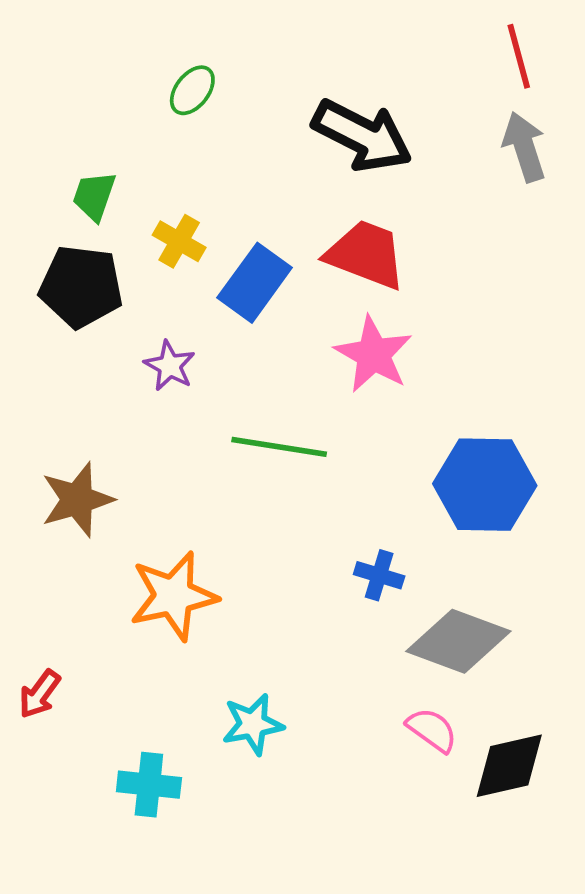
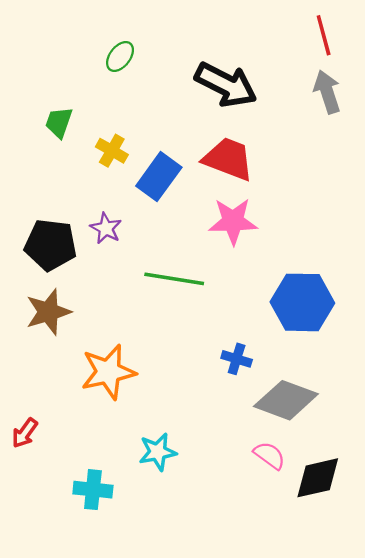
black pentagon: (81, 287) -> (51, 245), moved
pink star: (373, 354) -> (233, 221), turned -30

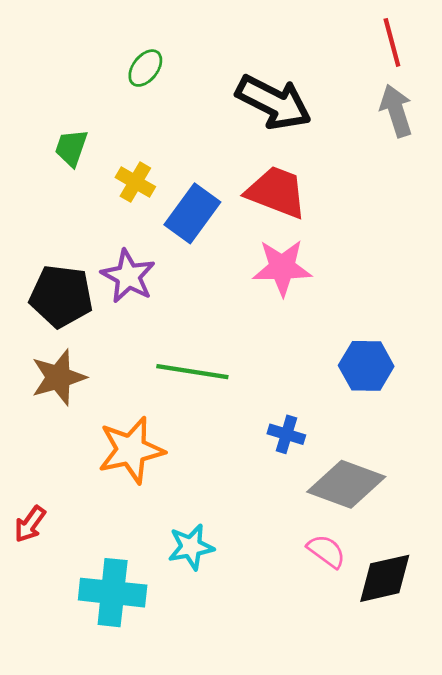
purple star: (106, 228) -> (128, 276), size x1.4
green line: (174, 279) -> (192, 372), moved
blue hexagon: (302, 302) -> (366, 366), size x0.7
cyan cross: (93, 490) -> (113, 593), size x1.4

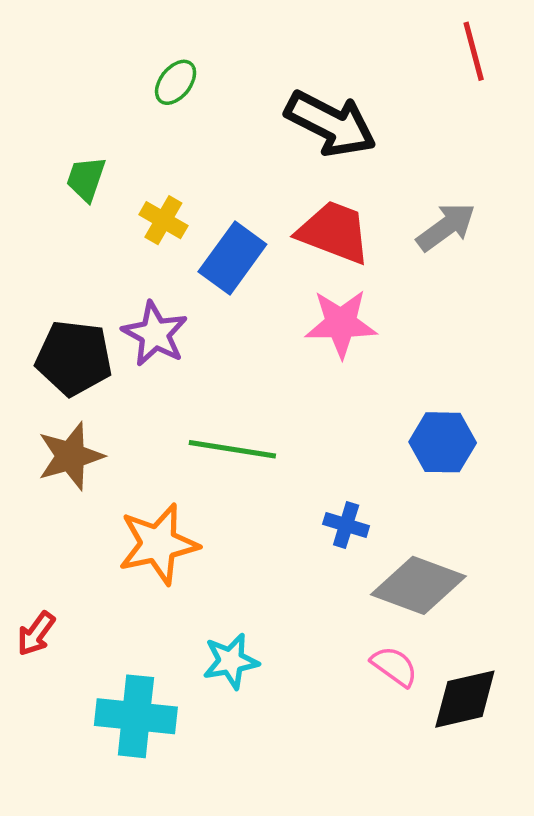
gray arrow: (396, 111) -> (446, 227), moved, turned 72

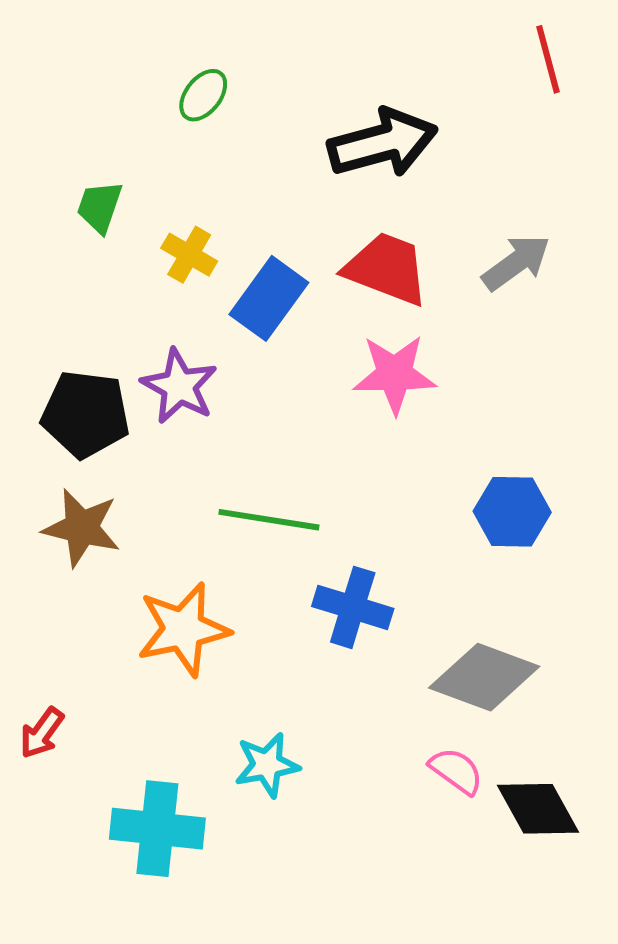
black arrow: (331, 124) -> (383, 143), turned -42
brown star: (70, 456) -> (82, 528), turned 30
blue cross: (346, 525) -> (353, 607), moved, size x1.5
black diamond: (465, 699) -> (538, 809), turned 74

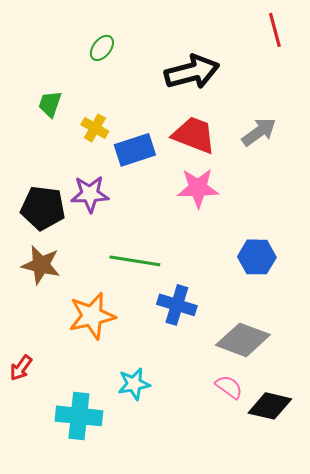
blue rectangle: (269, 298) -> (135, 150), turned 36
purple star: (179, 386) -> (90, 194), turned -30
black diamond: (538, 809) -> (270, 406), turned -48

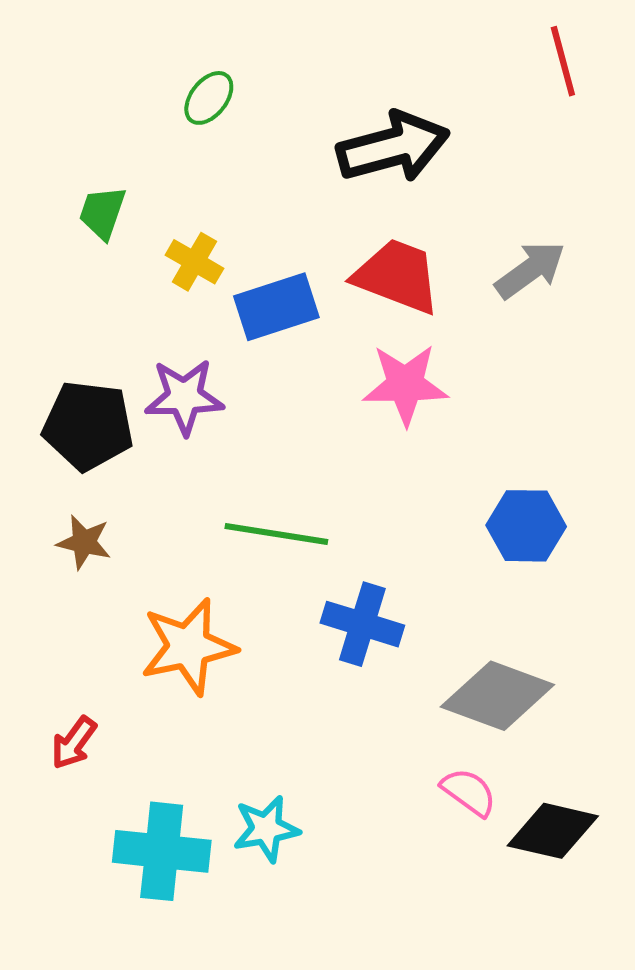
brown star: (41, 265) -> (84, 542), size x0.7
red arrow: (21, 368) -> (74, 743), moved
cyan star: (134, 384) -> (266, 829), moved

